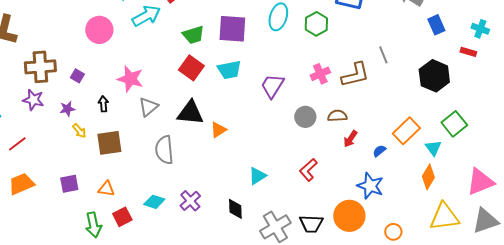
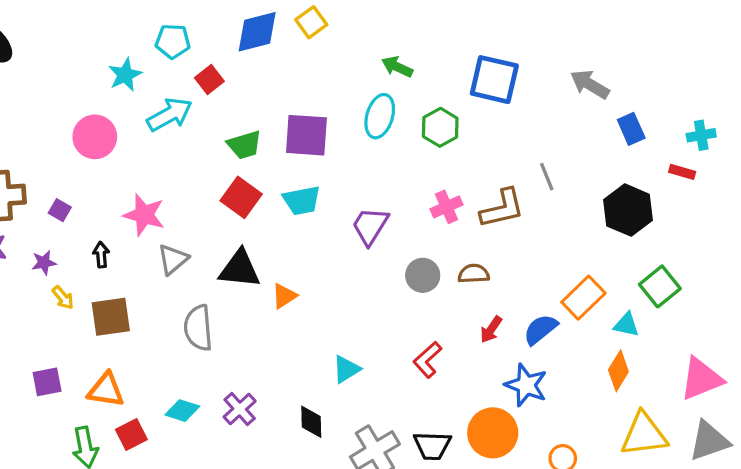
cyan cross: (480, 29) -> (701, 135), turned -30
red arrow: (350, 139) -> (491, 329), moved
cyan triangle: (433, 148) -> (626, 325), turned -42
blue semicircle: (379, 151) -> (540, 329), size x1.6
orange triangle: (106, 189) -> (106, 390), size x1.4

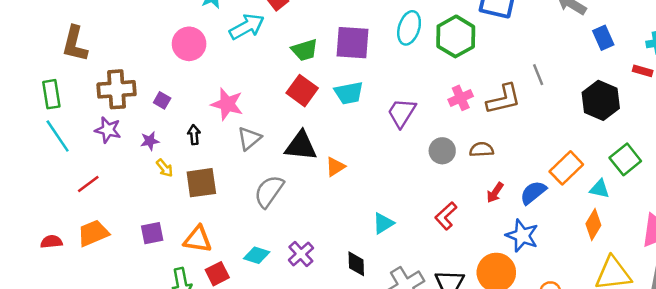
green hexagon: (440, 127) -> (456, 36), size x1.4
gray semicircle: (198, 328) -> (269, 191), turned 40

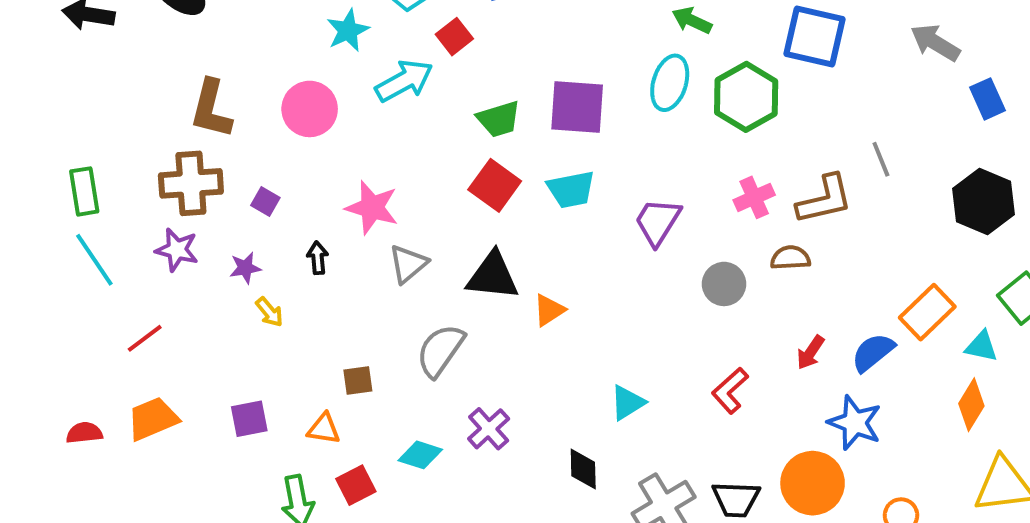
brown L-shape: (75, 44) -> (211, 109), moved
brown semicircle: (482, 150) -> (790, 258), moved
brown square: (201, 183) -> (358, 381), moved, size x0.6
orange triangle: (198, 239) -> (324, 429), size x0.7
purple cross: (301, 254) -> (489, 429), moved

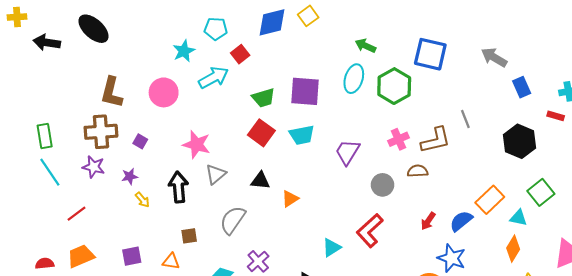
black arrow: (318, 258) -> (178, 187), moved, size x1.8
black triangle: (493, 276) -> (260, 181), size x0.7
red L-shape: (730, 391) -> (370, 231), moved, size x1.4

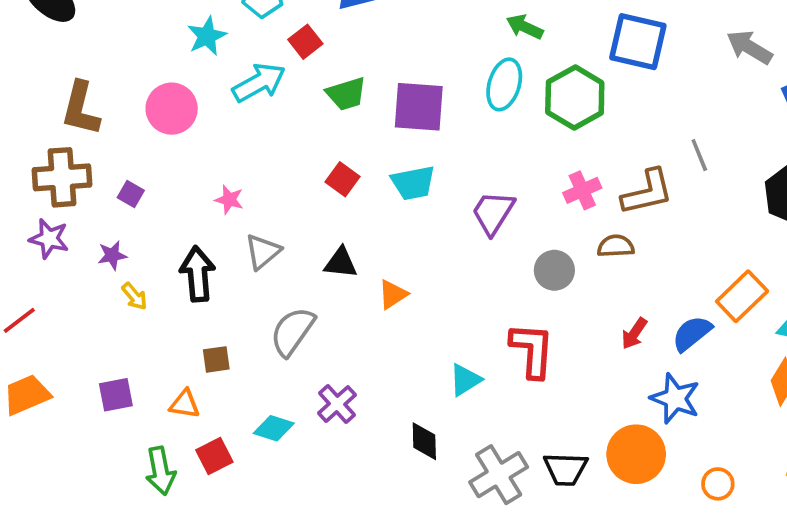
green trapezoid: (263, 98) -> (346, 94), moved
red square: (261, 133) -> (343, 179), size x0.7
pink star: (197, 145) -> (229, 200), size x0.6
red L-shape: (370, 231) -> (532, 350), turned 136

